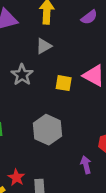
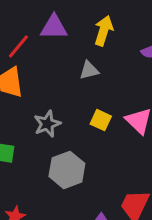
gray star: (22, 75) -> (47, 124), moved

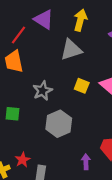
purple triangle: (54, 27) -> (44, 20), turned 35
gray triangle: (89, 70) -> (71, 50), size x1.5

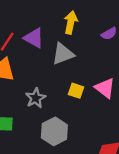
purple triangle: (44, 20) -> (34, 38), moved

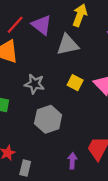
gray star: (36, 98) -> (35, 84), turned 30

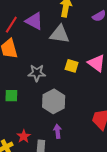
gray triangle: (68, 45) -> (60, 34), turned 30
purple arrow: (72, 161) -> (58, 131), moved

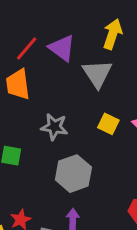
gray triangle: (60, 34) -> (97, 74), turned 40

